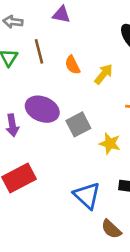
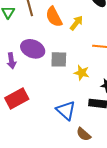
orange semicircle: (72, 65) -> (54, 17), size x1.5
gray square: (78, 124) -> (59, 59), turned 30

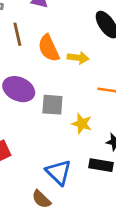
yellow arrow: (76, 23) -> (78, 58), turned 56
brown semicircle: (84, 134) -> (41, 199), moved

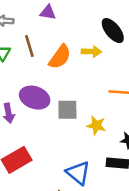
orange semicircle: (49, 48) -> (60, 57), turned -115
yellow arrow: (78, 58) -> (91, 52), moved

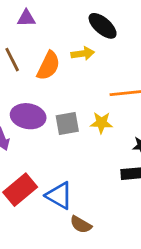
yellow star: (96, 125) -> (101, 123), moved
blue triangle: (78, 173) -> (59, 196), moved

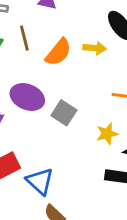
gray square: (67, 123) -> (64, 113), turned 30
yellow star: (101, 123) -> (107, 134), moved, turned -30

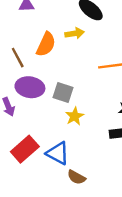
brown line: (24, 38) -> (18, 58), moved
yellow star: (107, 134) -> (75, 116), moved

